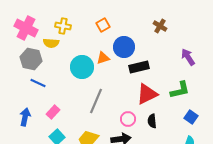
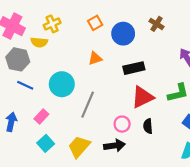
yellow cross: (63, 26) -> (52, 24), turned -35
blue circle: (124, 47) -> (123, 34), moved
cyan circle: (82, 67) -> (62, 84), moved

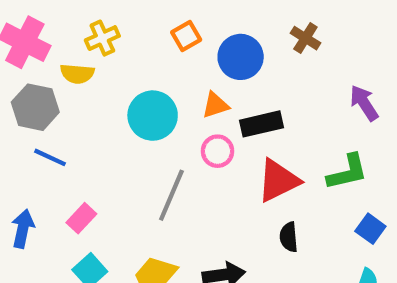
orange triangle: (95, 58) -> (215, 105), moved
cyan circle: (62, 84) -> (153, 116), moved
pink circle: (122, 124) -> (218, 151), moved

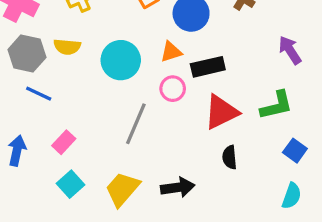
yellow semicircle: (77, 74) -> (67, 47), moved

